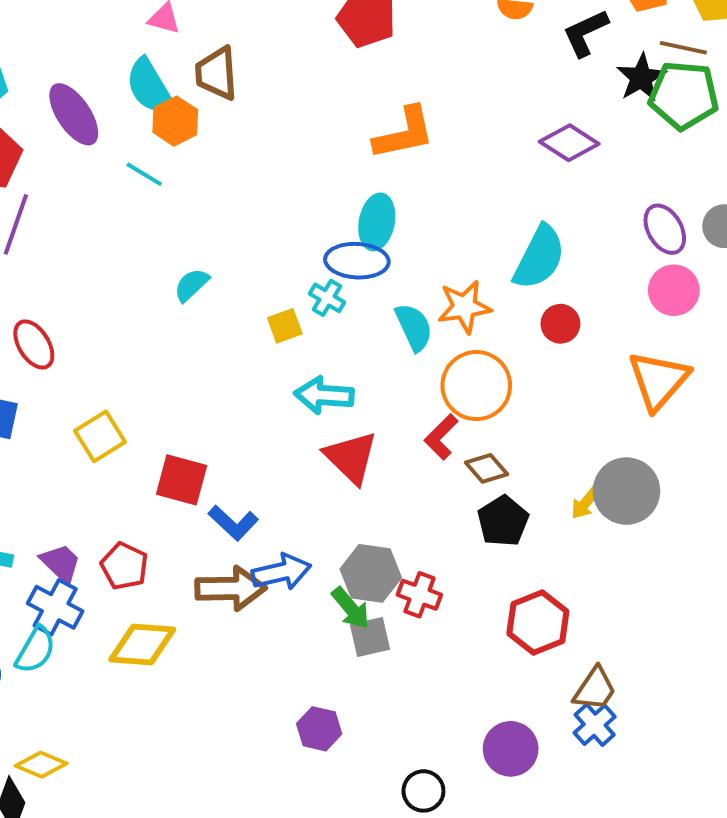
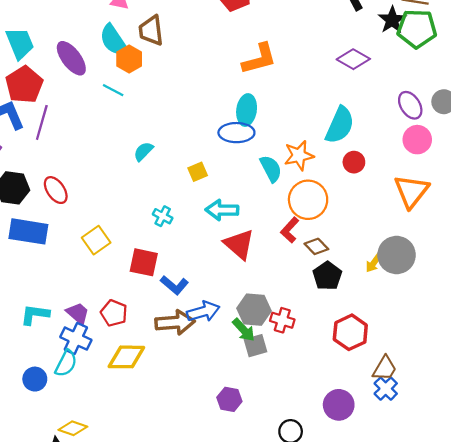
cyan cross: (327, 298) -> (163, 216), moved

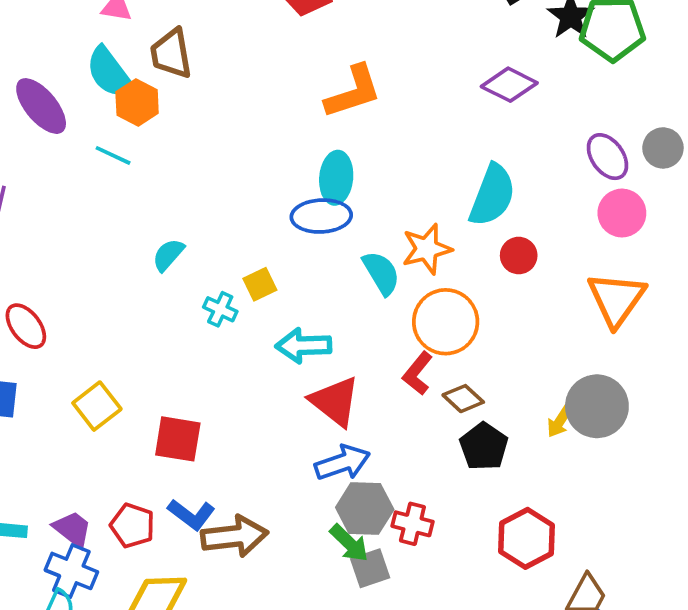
cyan cross: (163, 216) -> (220, 309), moved
blue L-shape: (174, 285) -> (191, 514), moved
blue arrow: (203, 312) -> (342, 463), moved

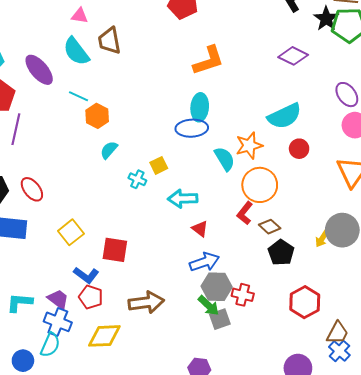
orange hexagon: (137, 103) -> (97, 116), moved
cyan semicircle: (492, 195) -> (284, 116), turned 44
red triangle: (335, 401) -> (200, 229), size x0.6
blue L-shape: (191, 514) -> (86, 275), moved

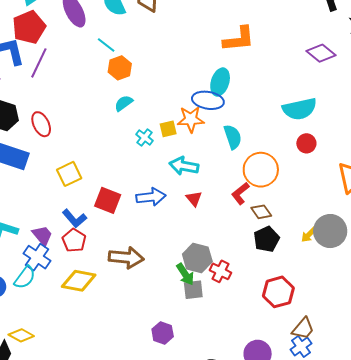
orange star: (249, 146) -> (191, 119), moved
blue arrow: (204, 262) -> (151, 197), moved

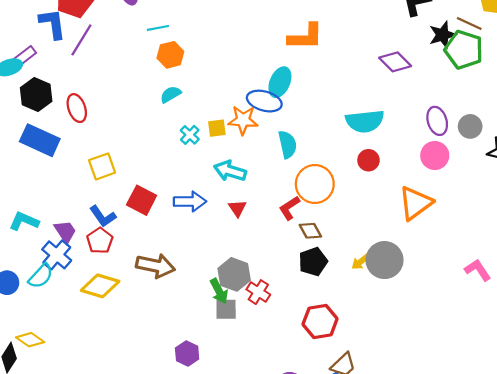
cyan line: (106, 45) -> (158, 28), turned -54

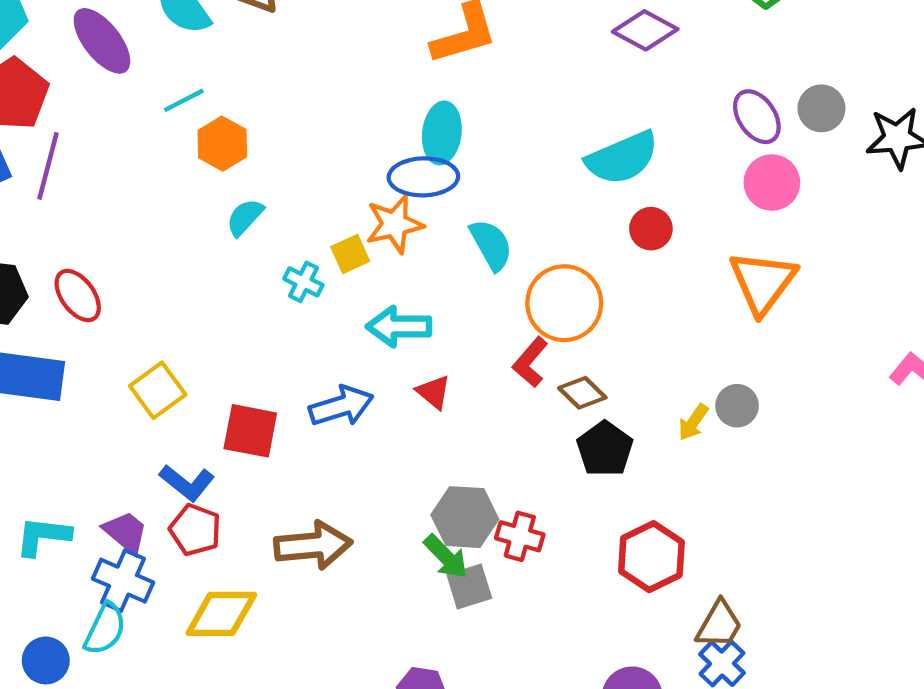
gray circle: (385, 260) -> (737, 406), size x0.6

